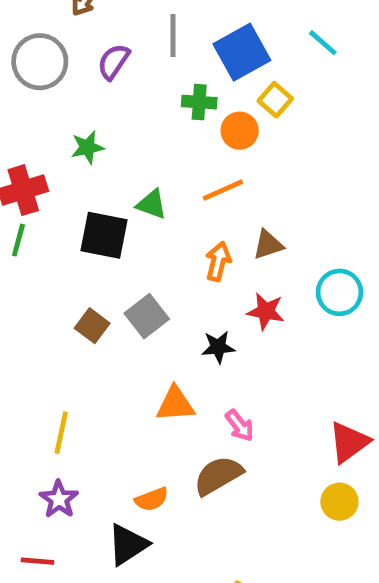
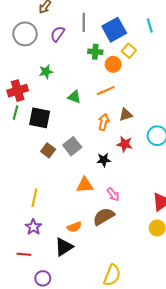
cyan line: (323, 43) -> (150, 26), turned 32
black square: (104, 235) -> (40, 118), moved

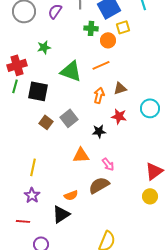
yellow square: (129, 51) -> (123, 27), turned 32
green triangle: (74, 97) -> (71, 71), size x1.6

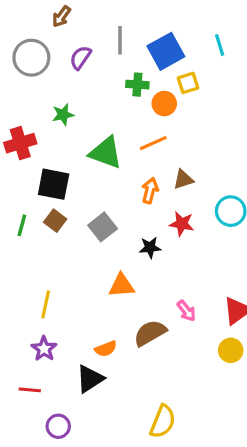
green line: (15, 86) -> (22, 225), moved
brown square: (46, 122) -> (55, 221), moved
pink arrow: (108, 164) -> (186, 311), moved

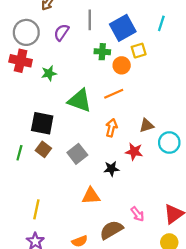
cyan line: (220, 45) -> (161, 23), turned 35
red cross: (20, 143) -> (21, 61), moved, turned 30
brown triangle: (183, 179) -> (147, 125), moved

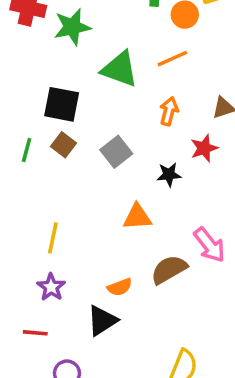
green star: (49, 73) -> (72, 27), size x1.5
red star: (134, 152) -> (204, 148), turned -30
pink arrow: (137, 214) -> (209, 245), size x1.5

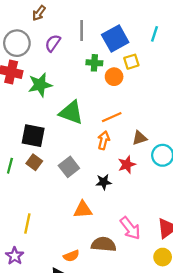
orange line: (172, 59) -> (112, 117), moved
brown semicircle: (169, 270) -> (104, 244), turned 35
purple star: (51, 287) -> (15, 256), moved

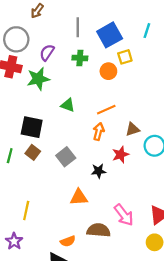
purple semicircle: (53, 43) -> (47, 53), moved
green cross: (94, 63) -> (80, 58), moved
green triangle: (71, 113) -> (68, 105), size x0.6

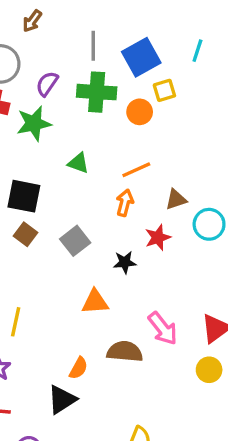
green cross: (80, 58) -> (97, 92), size x1.6
orange semicircle: (68, 241) -> (78, 368), turned -40

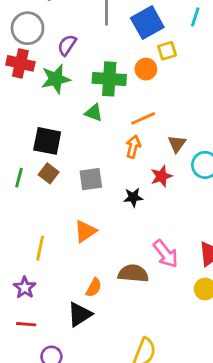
green cross: (97, 92) -> (109, 79), moved
brown triangle: (176, 199) -> (177, 144), turned -36
gray square: (75, 241) -> (91, 179), turned 30
orange triangle: (95, 302) -> (85, 231), moved, turned -30

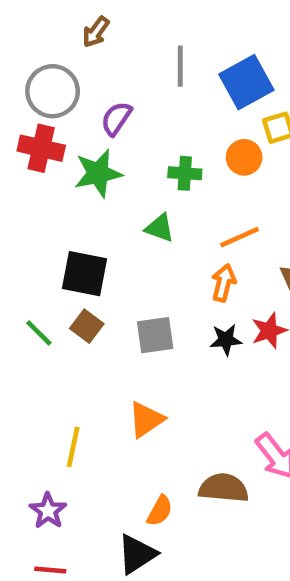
green cross: (109, 79) -> (185, 173), size x0.6
green line: (19, 178) -> (39, 333), turned -60
black star: (133, 197) -> (226, 340), moved

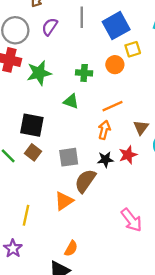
purple semicircle: (116, 119) -> (50, 27), moved
brown semicircle: (224, 488) -> (85, 181), moved, turned -60

